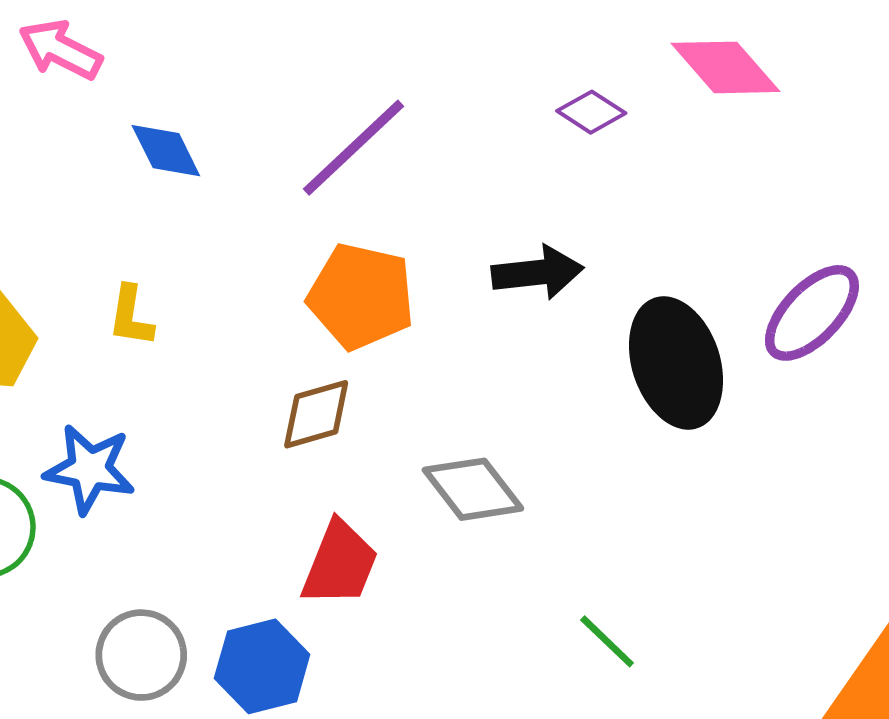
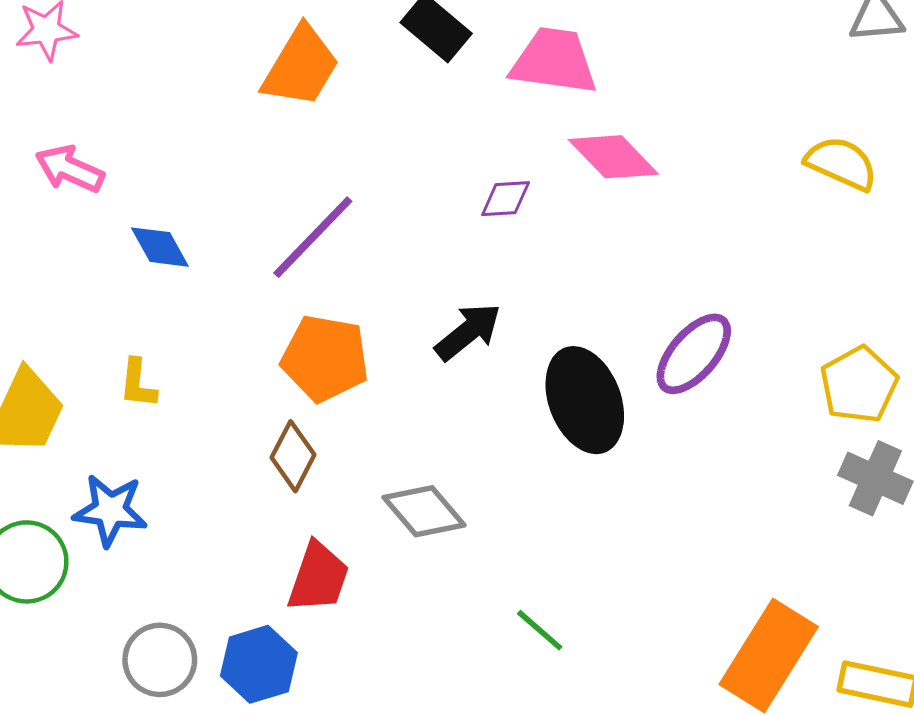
purple diamond: (591, 112) -> (506, 199), turned -34
black arrow: (538, 273) -> (468, 332), turned -30
brown diamond: (316, 414) -> (293, 456), turned -44

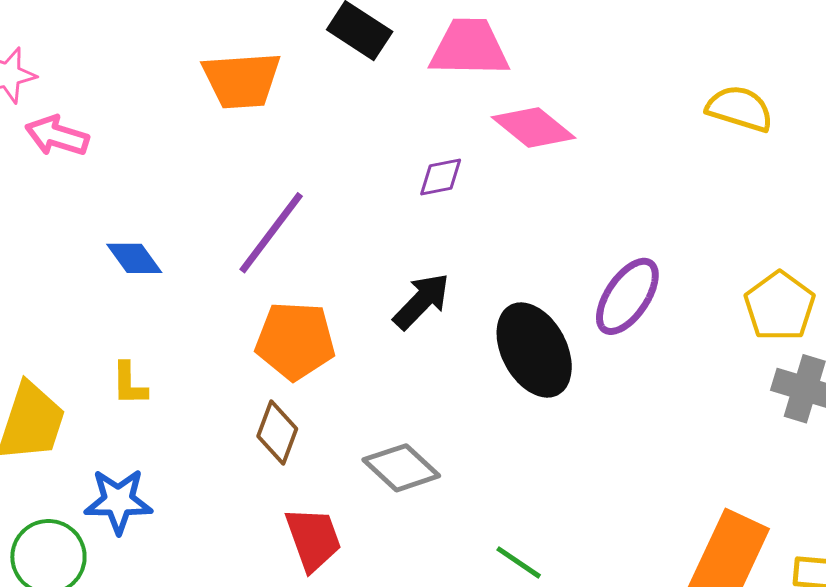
orange trapezoid: (301, 67) -> (242, 80), turned 62
pink arrow: (70, 169) -> (57, 136), moved
red trapezoid: (318, 577) -> (313, 539), turned -32

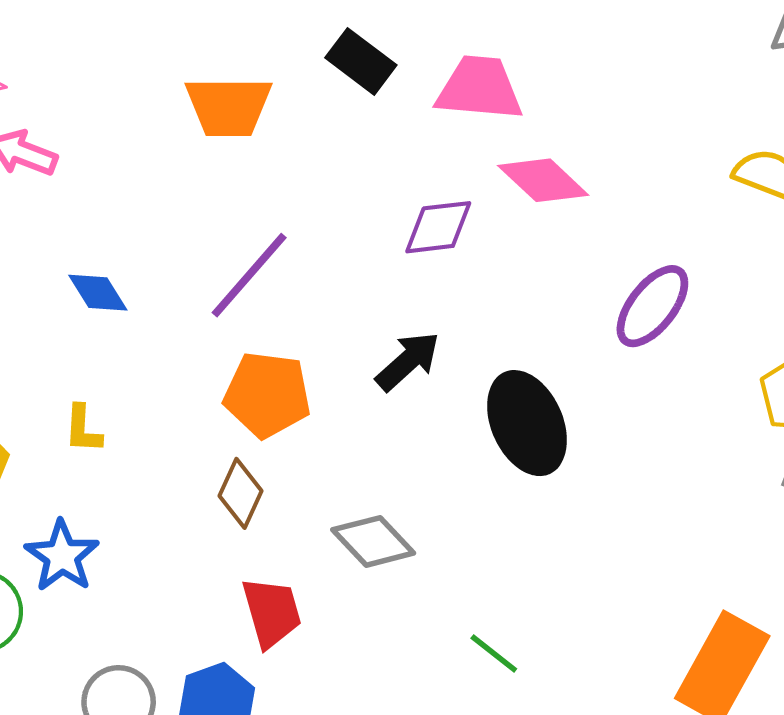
purple diamond: (441, 177) -> (438, 227), size x1.4
purple ellipse: (627, 296) -> (652, 306), moved
blue star: (118, 501) -> (62, 556), turned 30

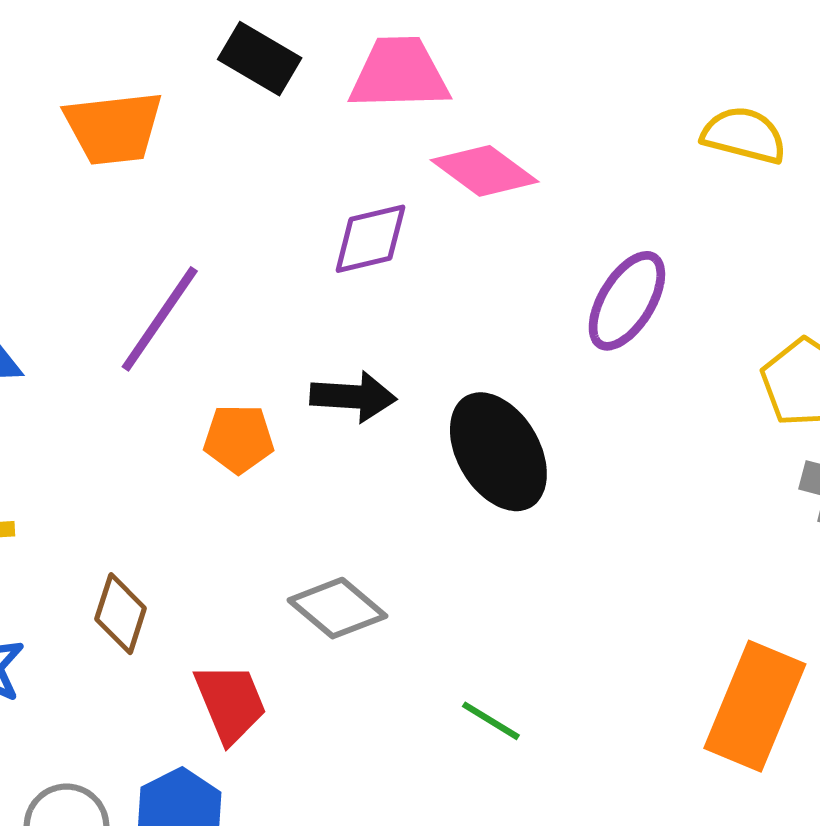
black arrow: (408, 361) -> (353, 397), turned 52
orange pentagon: (267, 395) -> (239, 439), moved, size x0.7
brown diamond: (240, 493) -> (121, 614), moved

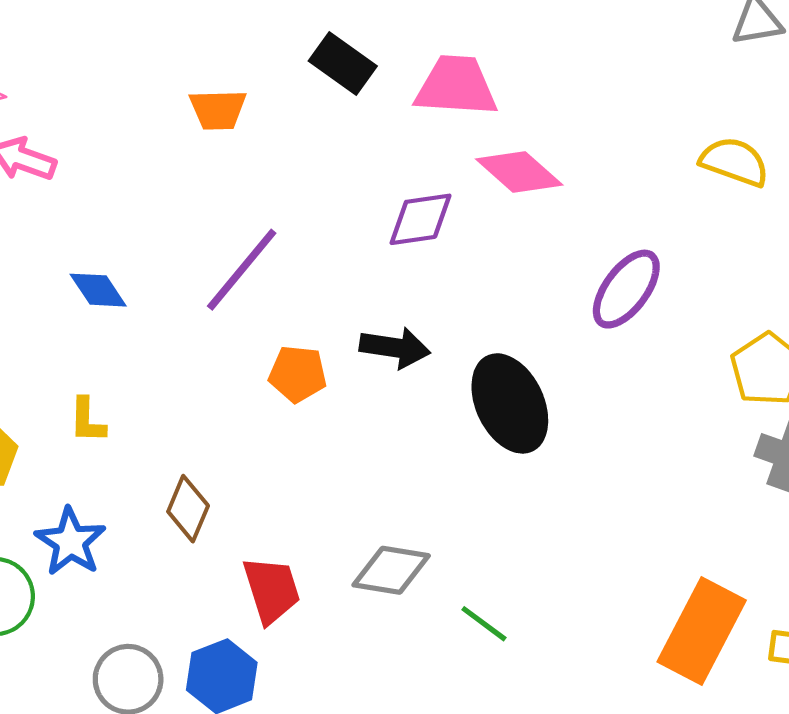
orange trapezoid: (114, 128) -> (218, 110), size x0.7
gray diamond: (337, 608) -> (391, 570), moved, turned -36

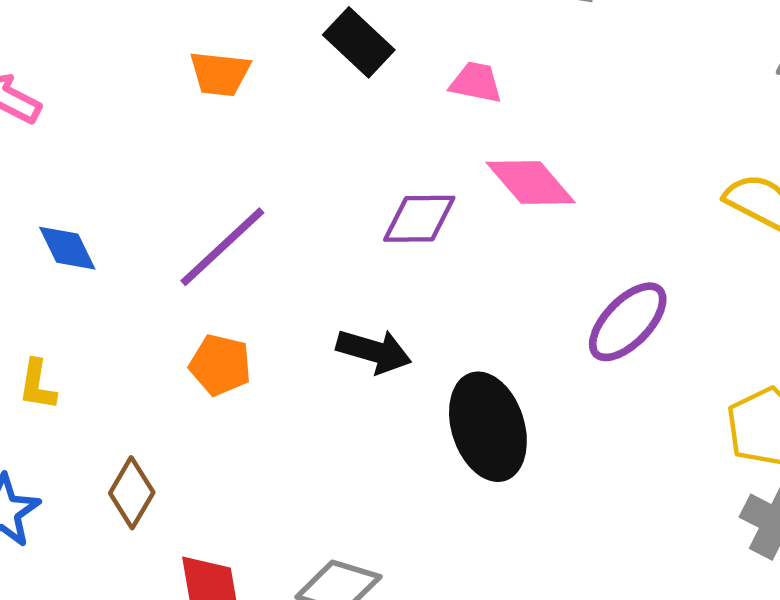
pink trapezoid: (456, 86) -> (476, 82), size x0.6
orange pentagon: (298, 374) -> (220, 365), moved

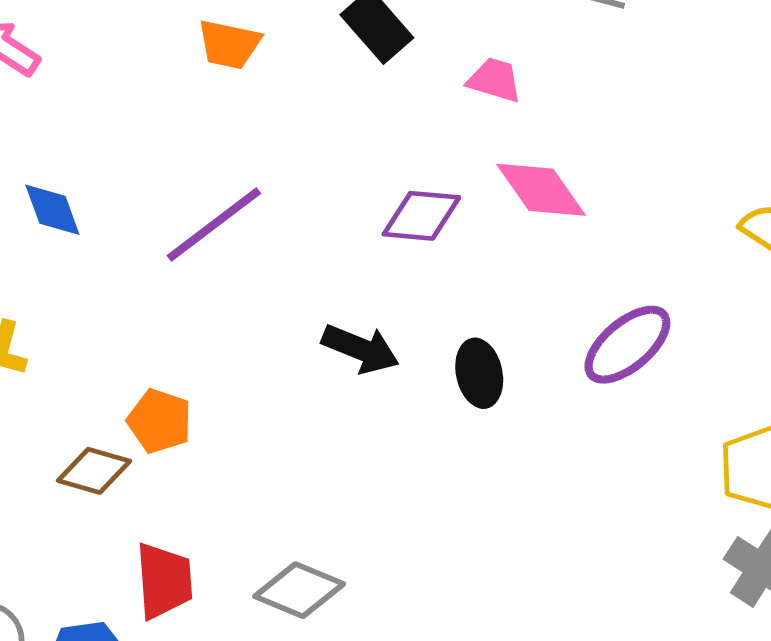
orange pentagon: (220, 365) -> (160, 421), moved
black ellipse: (488, 427) -> (479, 373), moved, size x0.6
brown diamond: (132, 493) -> (94, 471), turned 70

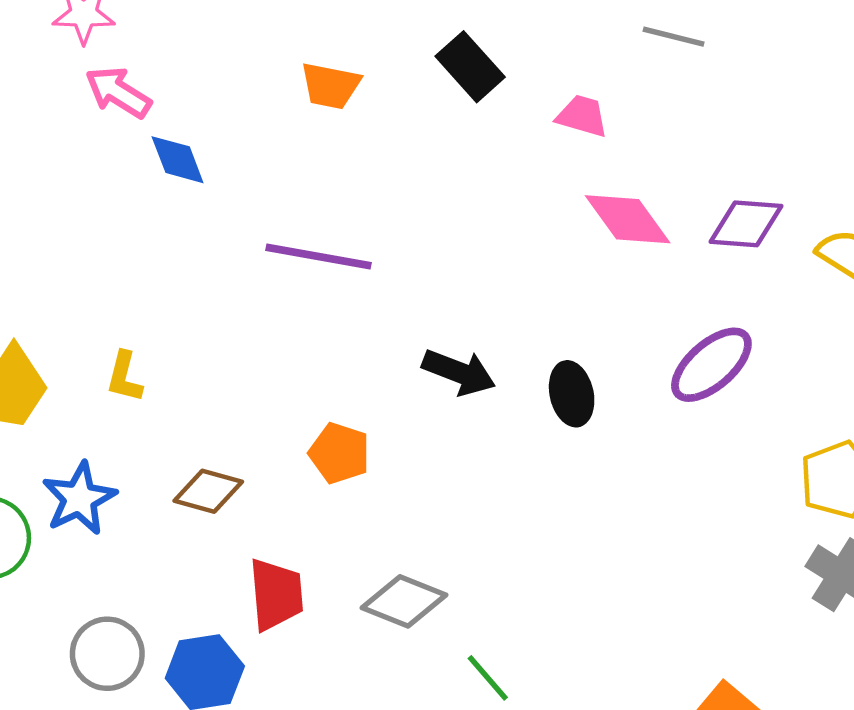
blue diamond: (52, 210) -> (178, 160), moved
purple diamond: (421, 216) -> (746, 224), moved
purple line: (214, 225) -> (318, 257), turned 48
orange pentagon: (160, 421) -> (339, 453), moved

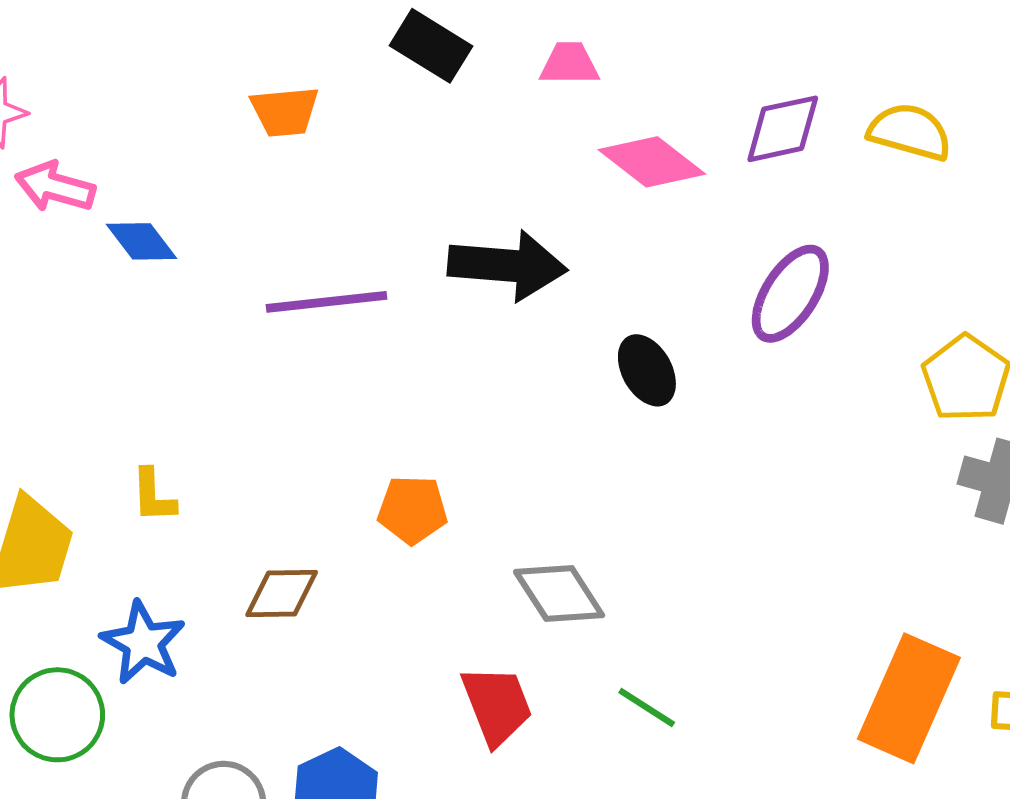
black arrow: (459, 372) -> (507, 265), moved, size x1.4
red trapezoid: (276, 594) -> (497, 705), moved
gray diamond: (404, 601) -> (559, 594), moved, turned 52

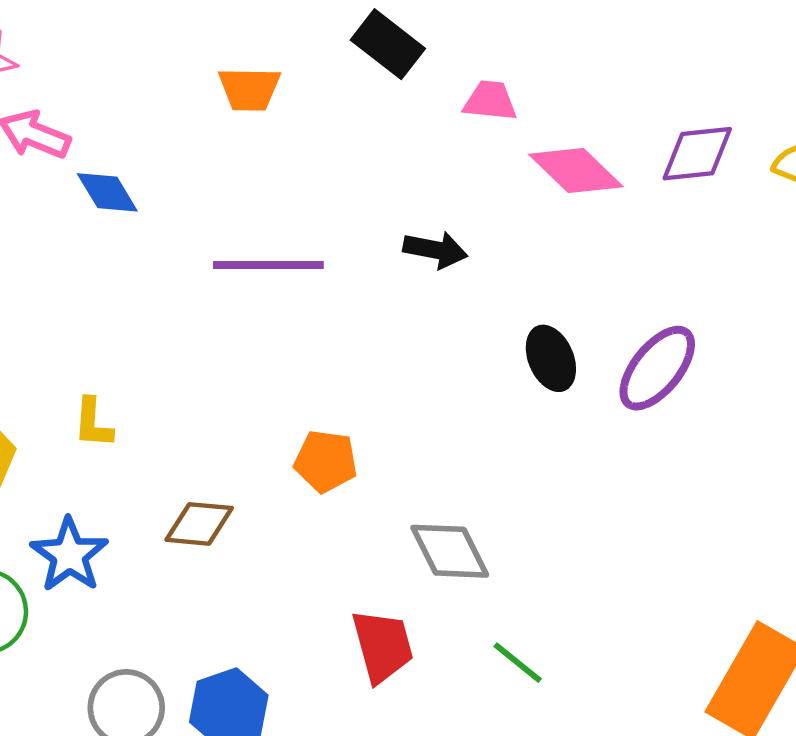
pink trapezoid: (569, 64) -> (490, 101), moved
black arrow: (507, 265) -> (435, 250), size x0.6
purple ellipse: (790, 294) -> (657, 368), moved

